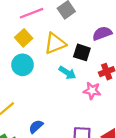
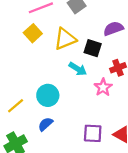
cyan circle: (22, 65) -> (48, 95), moved
pink star: (92, 91) -> (103, 87), turned 30

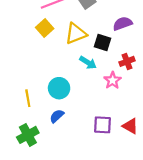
yellow line: (16, 106) -> (28, 98), turned -60

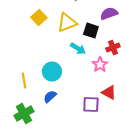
red triangle: (130, 126) -> (109, 92), moved

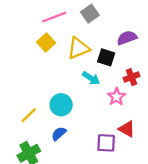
yellow line: (24, 80) -> (29, 115), turned 56

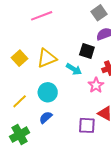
gray square: (90, 14) -> (99, 13), moved
yellow square: (46, 42) -> (20, 58), moved
yellow triangle: (78, 48) -> (47, 58), moved

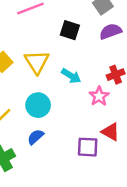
black square: (87, 51) -> (70, 30), moved
yellow triangle: (47, 58) -> (37, 62), turned -40

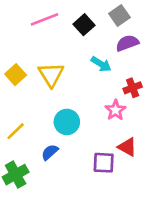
black square: (70, 30) -> (84, 25), moved, turned 30
cyan arrow: (71, 76) -> (101, 64), moved
cyan circle: (38, 105) -> (67, 122), moved

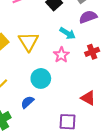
pink star: (115, 110) -> (61, 55), moved
purple square: (104, 163) -> (67, 122), moved

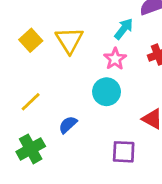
cyan arrow: (67, 33) -> (124, 29), turned -84
cyan circle: (41, 78) -> (107, 92), moved

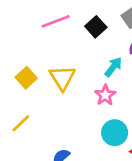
cyan circle: (107, 92) -> (115, 133), moved
yellow line: (31, 102) -> (21, 123), moved

